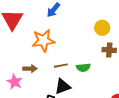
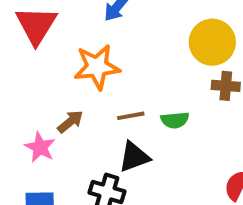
yellow circle: (102, 28) -> (212, 42), size x1.5
brown arrow: (30, 69) -> (70, 122), turned -40

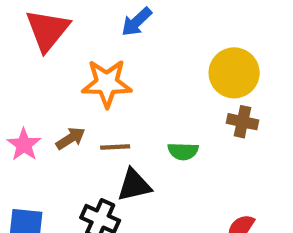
brown line: (131, 116) -> (115, 147), moved
pink star: (40, 147) -> (24, 145), moved

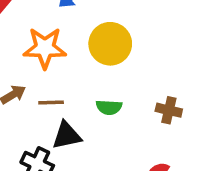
yellow circle: (234, 73) -> (110, 44), moved
brown cross: (242, 122) -> (169, 110), moved

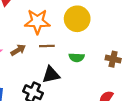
brown line: (51, 103) -> (47, 46), moved

